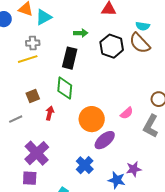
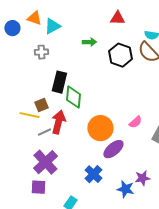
black rectangle: (70, 58) -> (59, 82), moved
yellow line: (28, 59) -> (29, 115), moved, turned 30
red arrow: (50, 113) -> (58, 122), size x1.6
gray line: (16, 119) -> (44, 132), moved

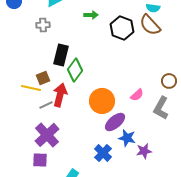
green diamond: (73, 97) -> (75, 70), turned 30
blue cross: (93, 174) -> (103, 153), moved
blue star: (125, 189) -> (127, 138), moved

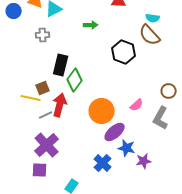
black hexagon: (122, 28) -> (124, 52), moved

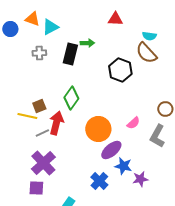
black rectangle: (61, 65) -> (70, 54), moved

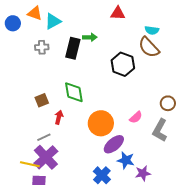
green diamond: (71, 98) -> (74, 92), turned -45
yellow line: (27, 116) -> (30, 164), moved
red arrow: (56, 123) -> (59, 117), size x0.6
gray line: (42, 133) -> (44, 137), moved

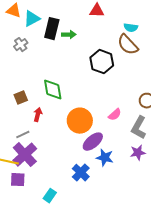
gray cross: (42, 47) -> (21, 45), turned -32
black rectangle: (73, 48) -> (52, 29), moved
purple star: (143, 173) -> (138, 153), moved

